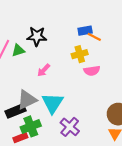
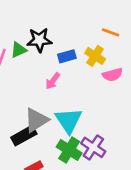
blue rectangle: (85, 31) -> (67, 56), moved
green triangle: (18, 50) -> (19, 50), moved
yellow cross: (80, 54) -> (95, 56), turned -35
green cross: (31, 126) -> (69, 150), moved, turned -30

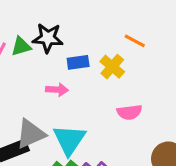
pink semicircle: (113, 75) -> (129, 112), moved
pink arrow: (53, 81) -> (57, 90), turned -132

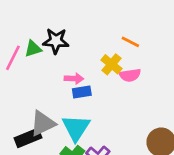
blue rectangle: (78, 62) -> (82, 92), moved
pink arrow: (57, 90) -> (74, 79), moved
pink semicircle: (129, 112) -> (130, 75), moved

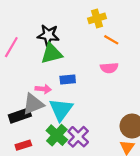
green triangle: (33, 49) -> (52, 53), moved, size x1.5
yellow cross: (111, 64) -> (97, 18), moved, turned 30
pink arrow: (74, 79) -> (43, 89), moved

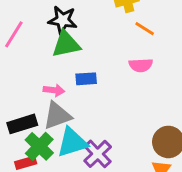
gray triangle: (33, 104) -> (57, 116), moved
cyan triangle: (61, 109) -> (72, 142), moved, turned 35
green cross: (57, 135) -> (39, 146), moved

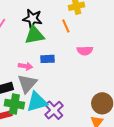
orange line: (145, 29) -> (66, 26), moved, turned 32
gray triangle: (57, 116) -> (27, 84), turned -30
green cross: (39, 146) -> (14, 104), turned -36

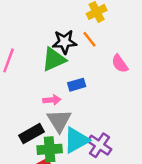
black star: (33, 19) -> (65, 42), moved
pink semicircle: (85, 51) -> (120, 64), turned 70

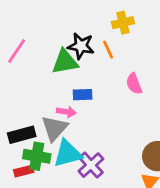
pink arrow: (52, 100) -> (66, 112), moved

